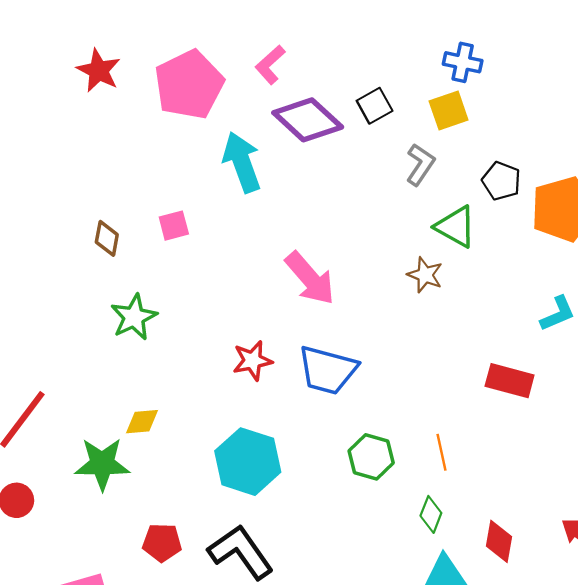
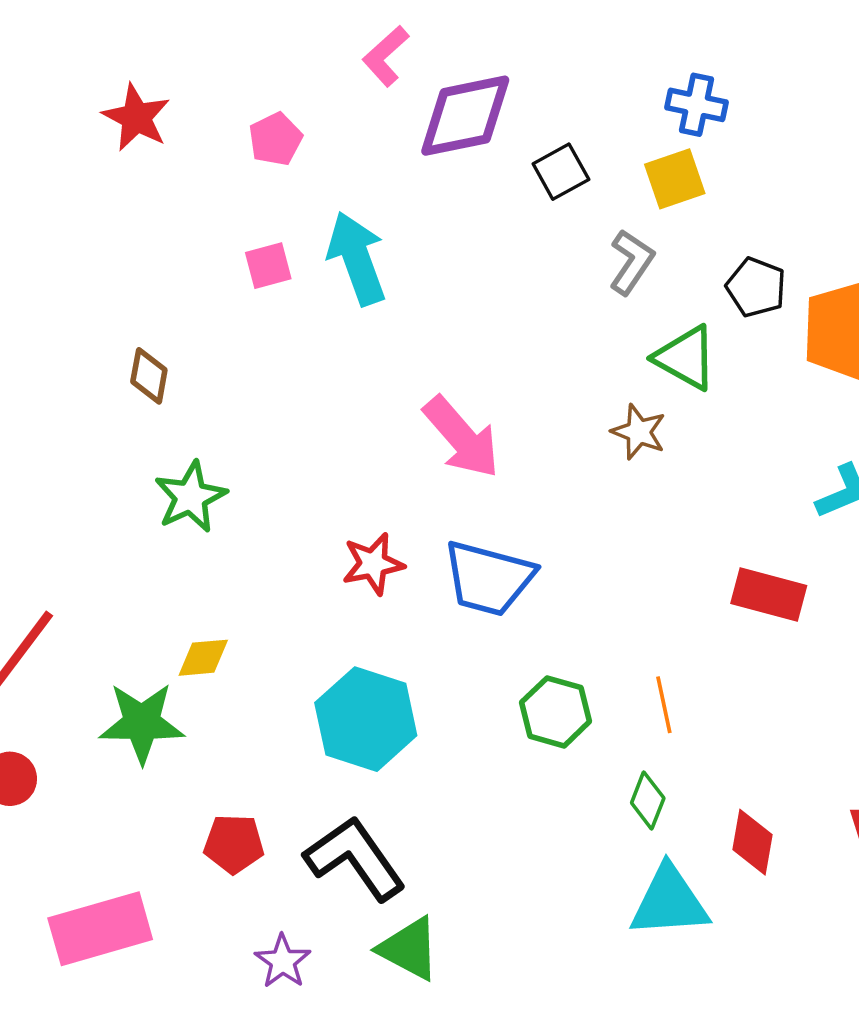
pink L-shape: (270, 65) -> (386, 56), moved
pink pentagon: (189, 85) -> (275, 139), size x0.5
purple diamond: (308, 120) -> (465, 116), moved, turned -54
pink square: (174, 226) -> (268, 266), moved

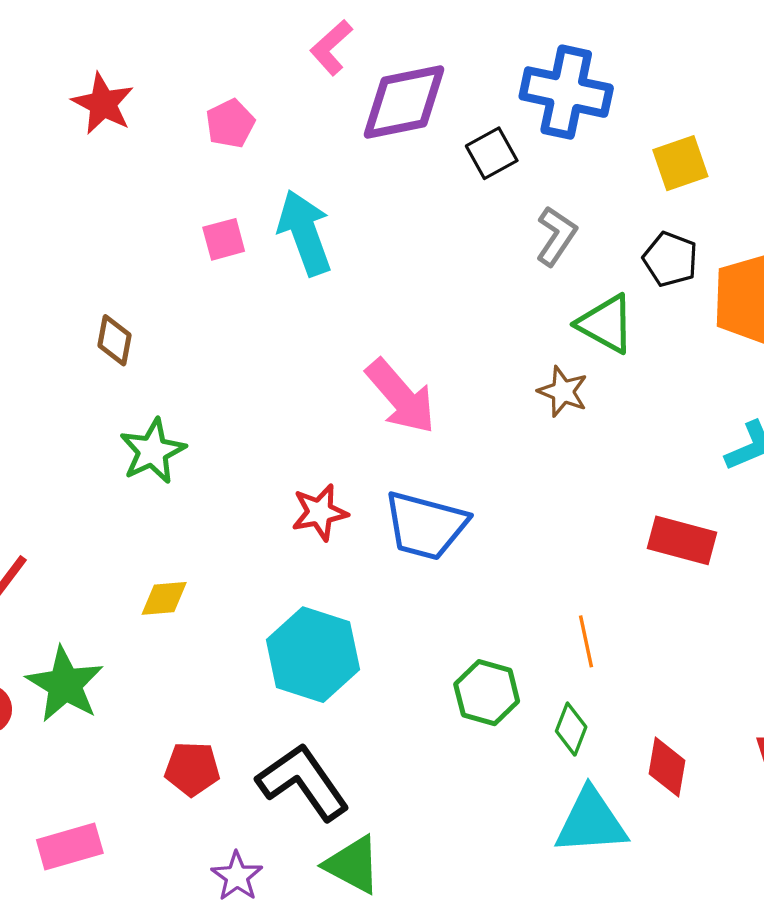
blue cross: (696, 105) -> (566, 92), moved, size x1.6
yellow square: (675, 179) -> (680, 163), moved
green hexagon: (556, 712) -> (487, 693), moved
green star: (142, 723) -> (65, 684), moved, turned 30
pink rectangle: (100, 929) -> (70, 847), size x0.7

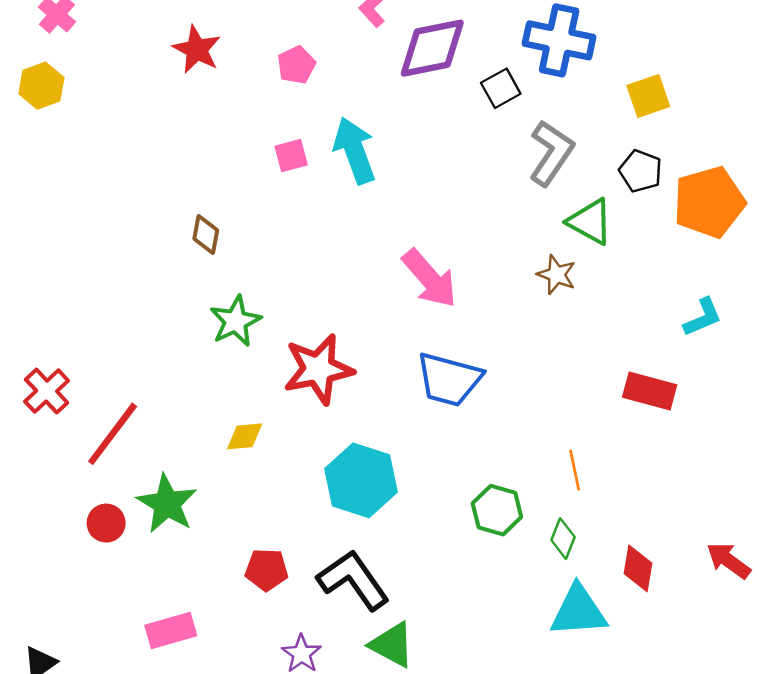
gray L-shape: (556, 236) -> (551, 153), size x1.4
red star: (320, 512) -> (318, 369), moved, size x1.6

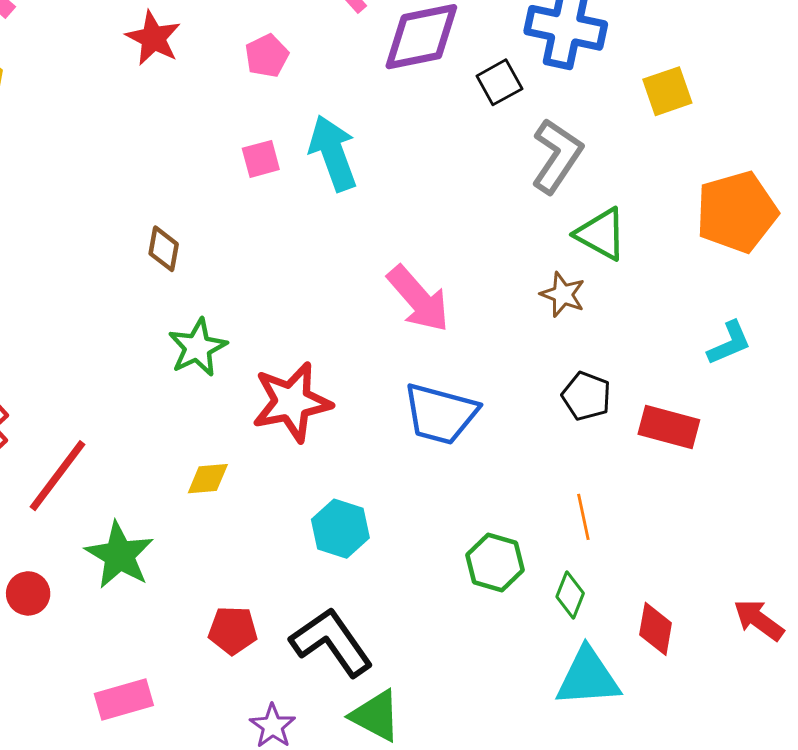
black pentagon: (641, 171) -> (586, 396), moved
cyan hexagon: (361, 480) -> (340, 529), size x0.7
red circle: (106, 523) -> (28, 593), moved

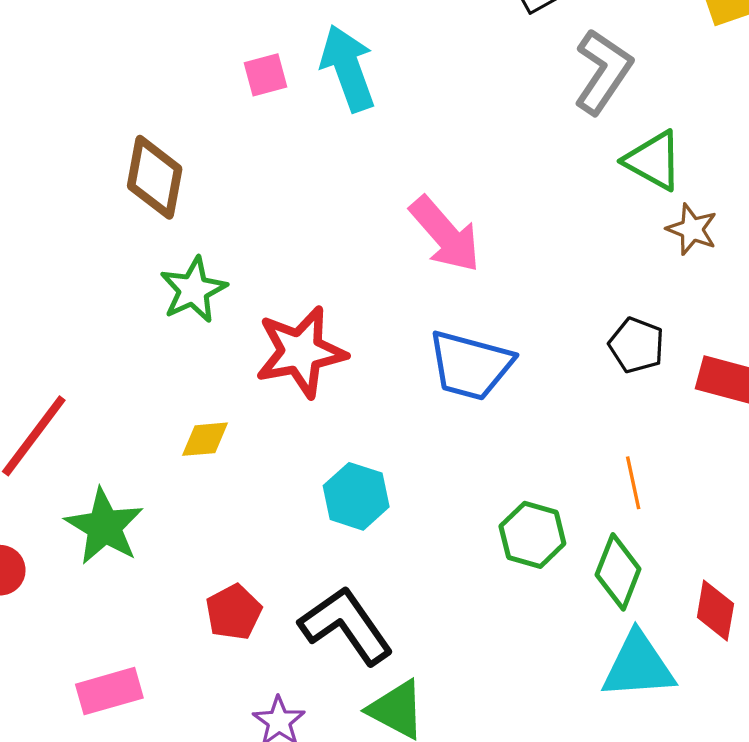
brown diamond: (164, 249) -> (155, 177), size x1.6
brown star: (563, 294) -> (692, 229), moved
green diamond: (570, 595) -> (618, 572), size x1.4
red pentagon: (233, 630) -> (234, 612), turned -30

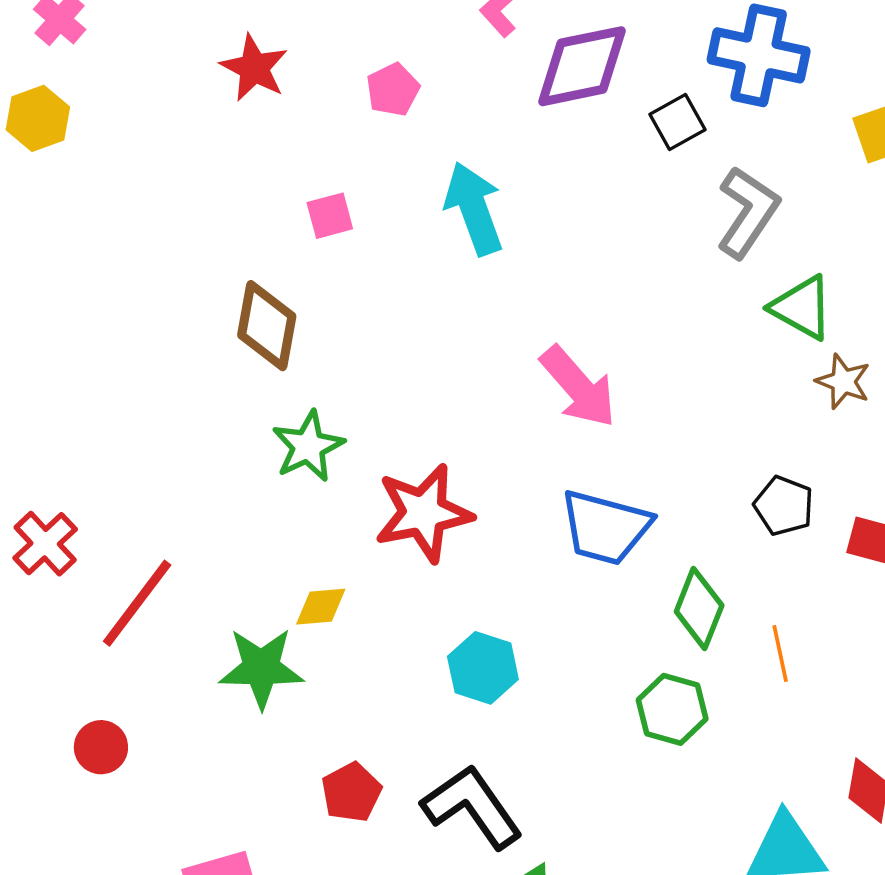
pink square: (266, 75) -> (330, 216), moved
green star: (104, 527) -> (261, 668), moved, turned -30
green diamond: (618, 572) -> (699, 608), moved

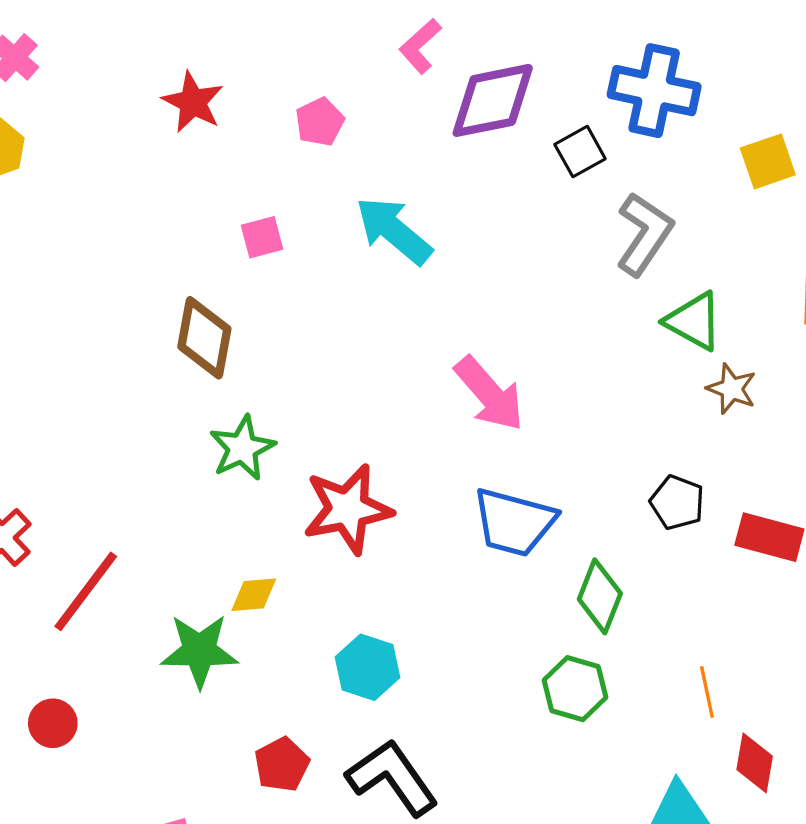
cyan arrow: (474, 209) -> (394, 231), turned -30
orange line: (780, 654) -> (707, 692), moved
cyan hexagon: (483, 668) -> (367, 667), moved

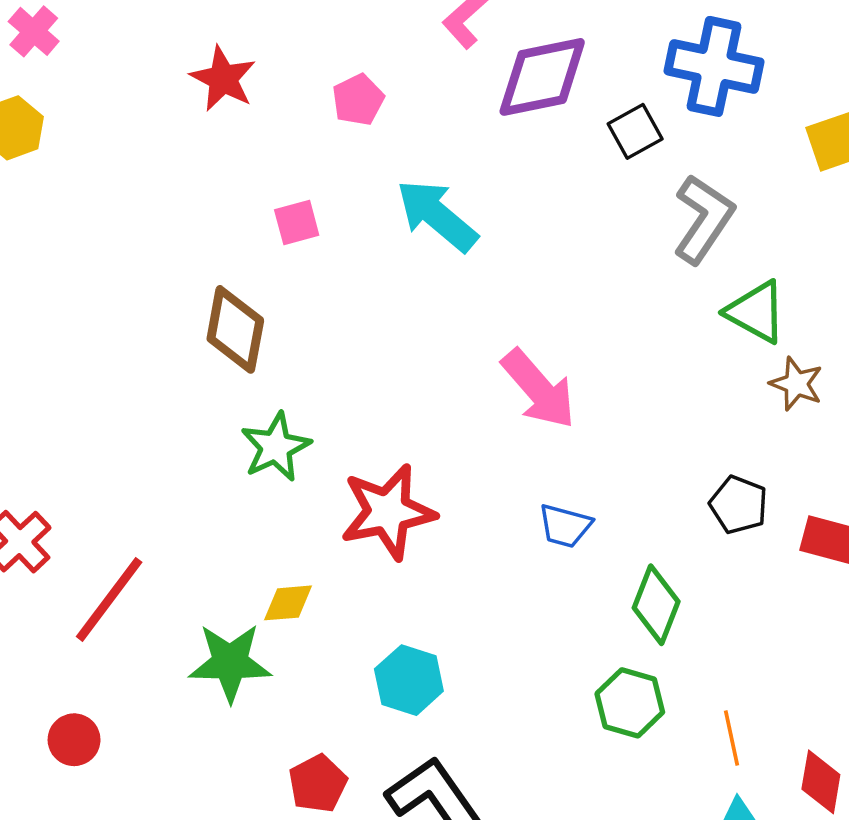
blue trapezoid: (514, 522) -> (565, 526), size x0.6
orange line: (707, 692) -> (732, 738), moved

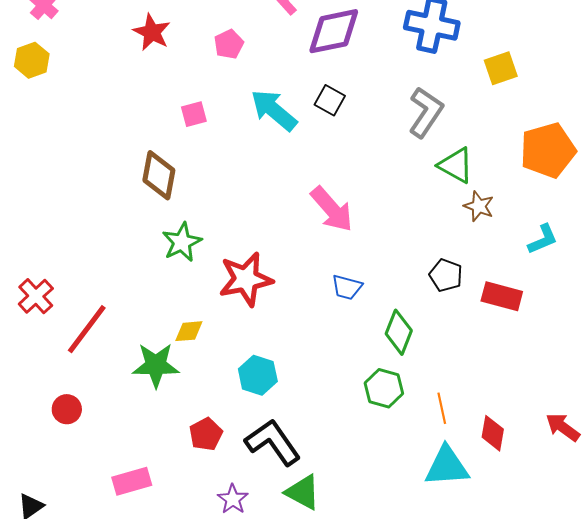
black square: (635, 131) -> (330, 100), moved, turned -32

